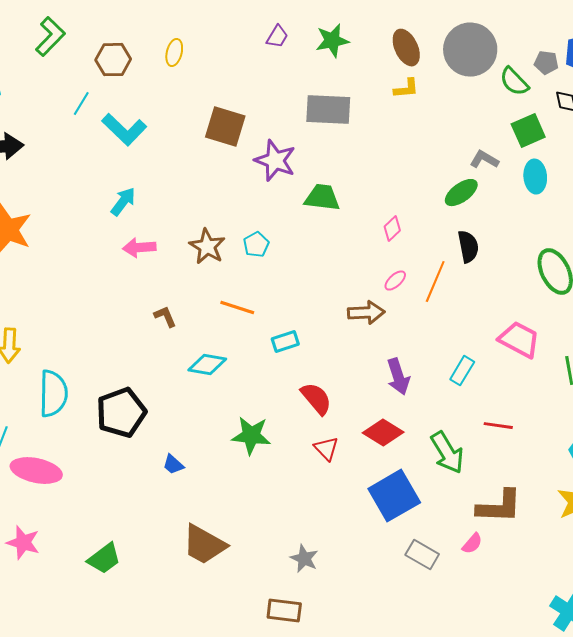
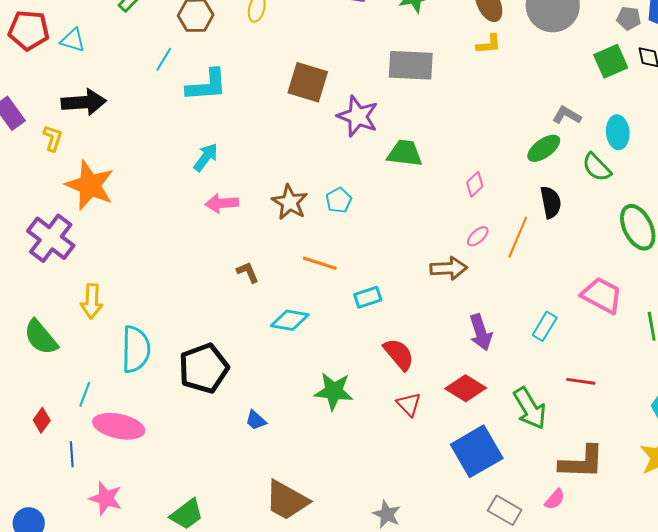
green semicircle: (514, 82) -> (597, 167), moved
cyan L-shape: (124, 130) -> (207, 85), turned -48
green square: (528, 131) -> (611, 61), moved

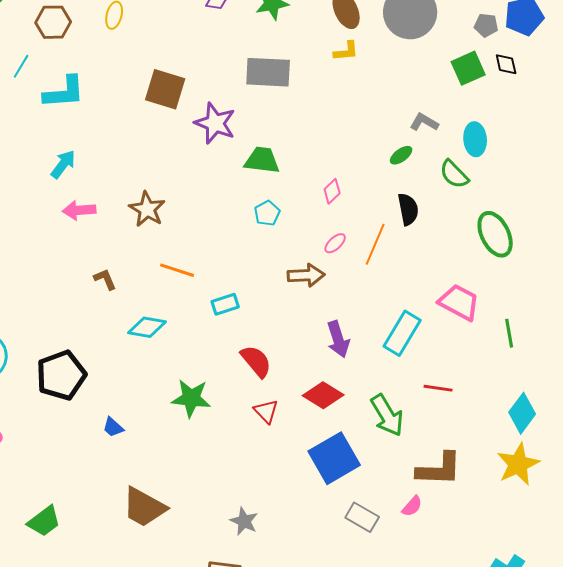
green ellipse: (544, 148) -> (401, 155), size x0.7
cyan pentagon: (339, 200) -> (267, 213), moved
cyan rectangle: (545, 326) -> (402, 333), size x1.5

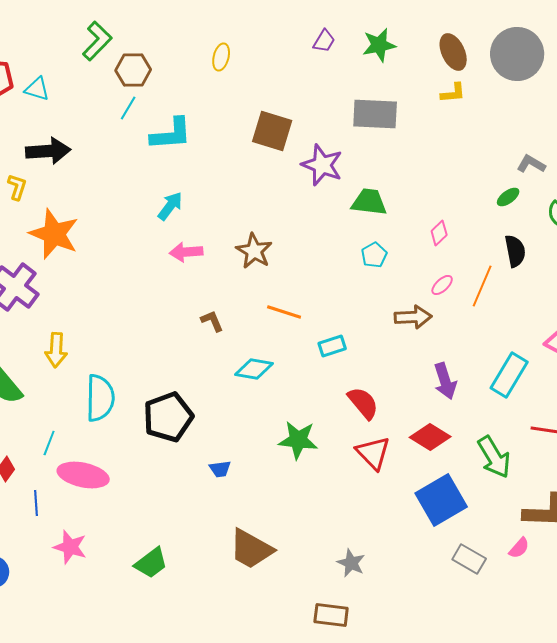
brown hexagon: (53, 22) -> (133, 70), moved
red triangle: (266, 411) -> (373, 453), size x1.4
blue trapezoid: (113, 427) -> (220, 469), turned -50

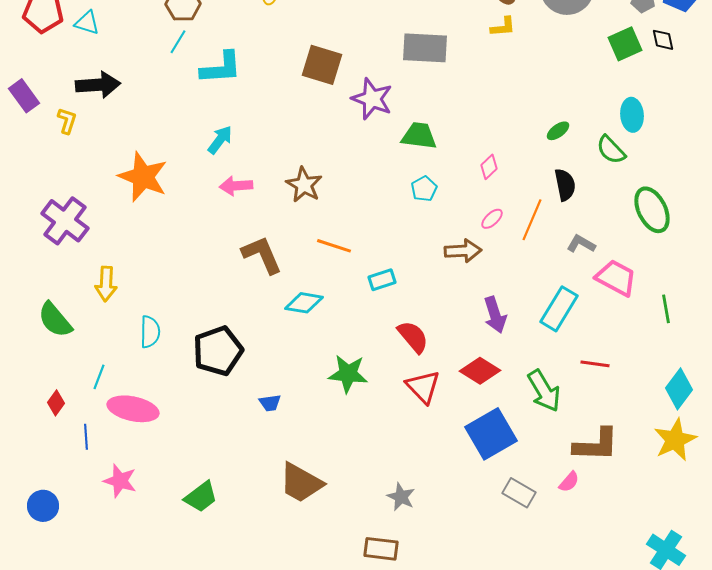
gray L-shape: (531, 164) -> (581, 244), moved
orange star: (54, 234) -> (143, 177), moved
brown L-shape: (212, 321) -> (262, 255), size x1.8
cyan semicircle: (100, 398) -> (150, 332), size x0.7

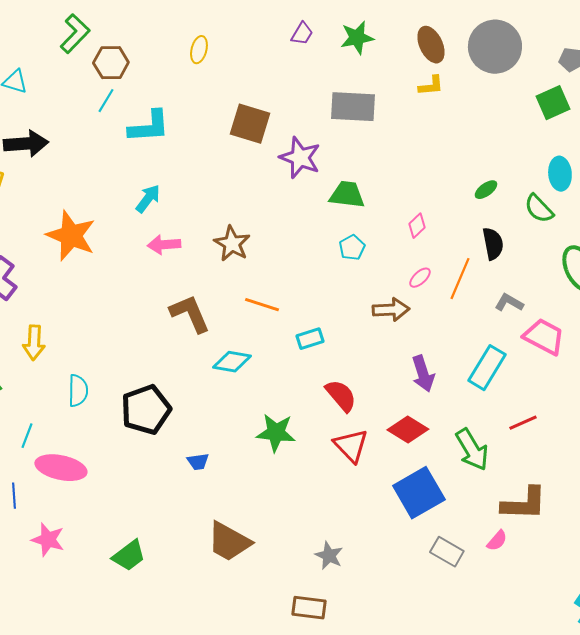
red line: (595, 364) -> (523, 423), turned -32

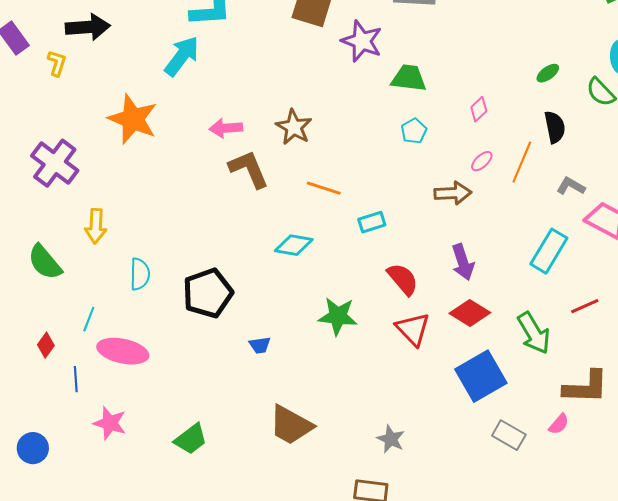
cyan arrow: (148, 199) -> (182, 56), moved, size x1.4
brown L-shape: (190, 314) -> (249, 169), moved
purple arrow: (423, 374) -> (463, 262), moved

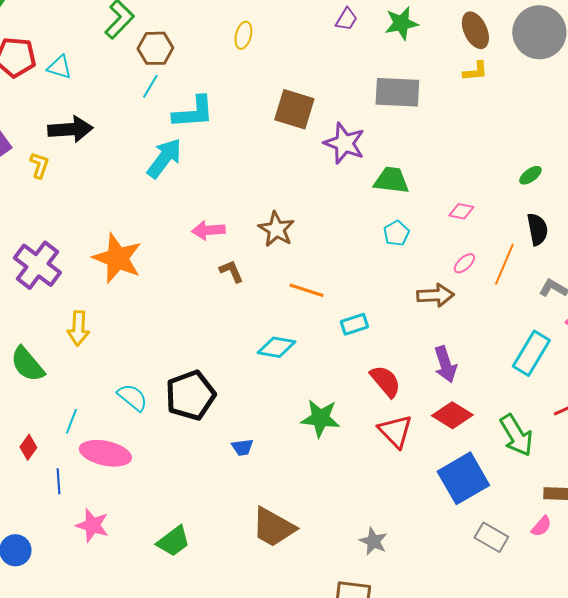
pink diamond: (479, 109) -> (461, 211), turned 55
orange star: (133, 119) -> (117, 258), moved
brown L-shape: (249, 169) -> (231, 271), size x0.6
cyan semicircle: (140, 274) -> (132, 397), moved, turned -52

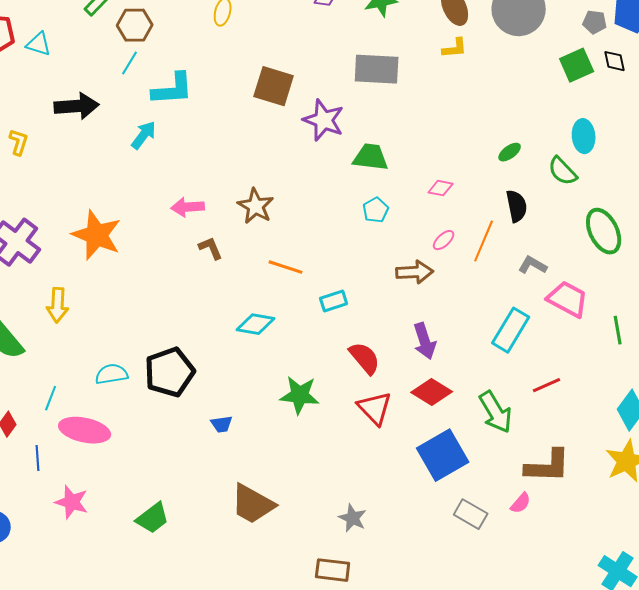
black arrow: (70, 129) -> (77, 106), moved
cyan arrow: (164, 158) -> (144, 135), size x0.7
cyan semicircle: (132, 397) -> (112, 374), turned -48

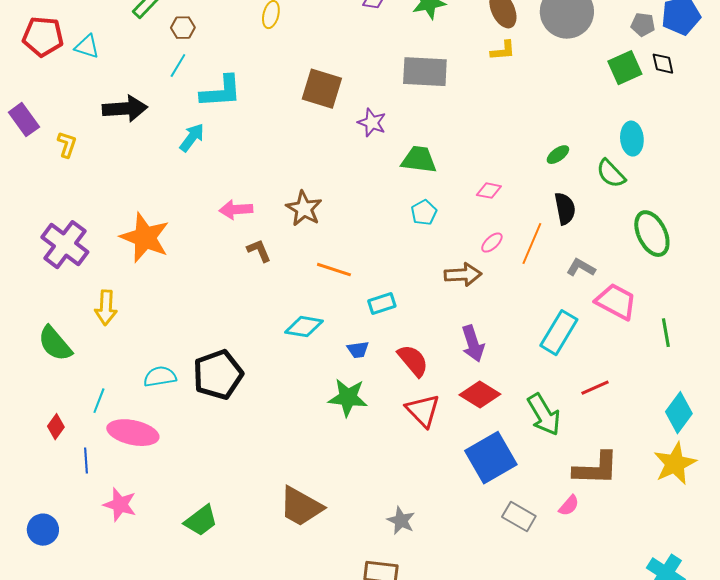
brown hexagon: (135, 25) -> (183, 28), size x0.7
purple star: (324, 120) -> (372, 123), size x0.7
blue trapezoid: (222, 424) -> (358, 350), moved

